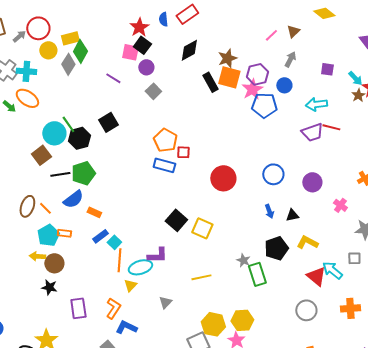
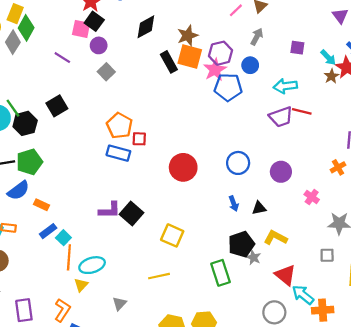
yellow rectangle: (70, 38) -> (15, 14), turned -54
yellow square: (202, 228) -> (172, 235), moved
purple L-shape: (157, 255) -> (110, 210), moved
gray star: (243, 260) -> (253, 257), moved
cyan arrow: (332, 270) -> (303, 295), moved

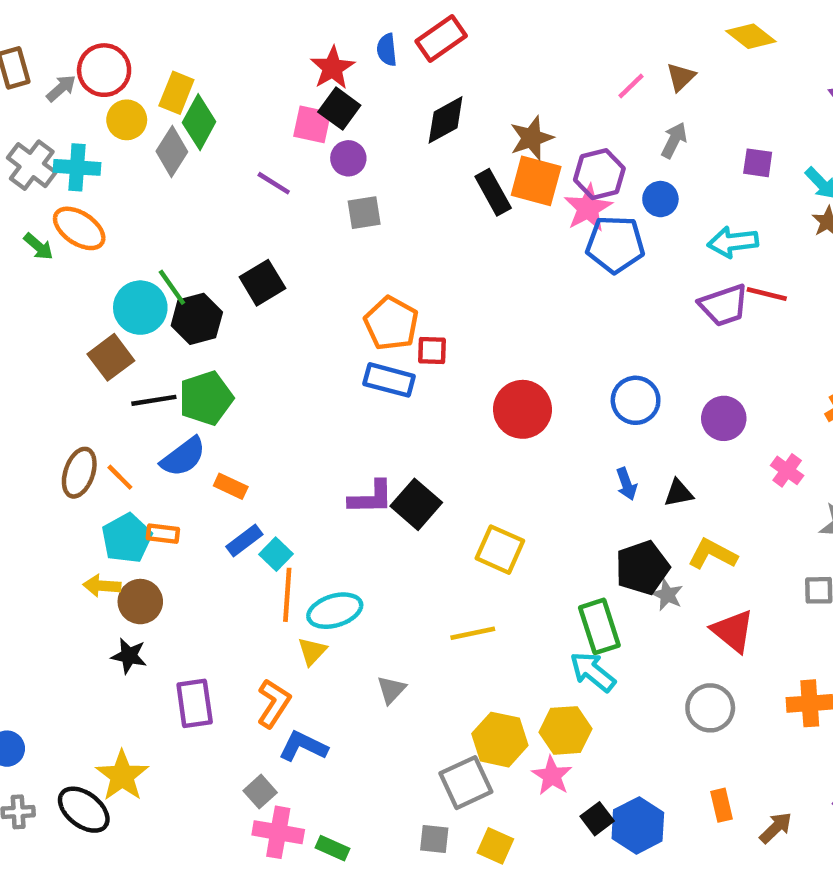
gray square: (106, 72) -> (364, 213), turned 35
cyan arrow: (303, 295) -> (593, 672), moved

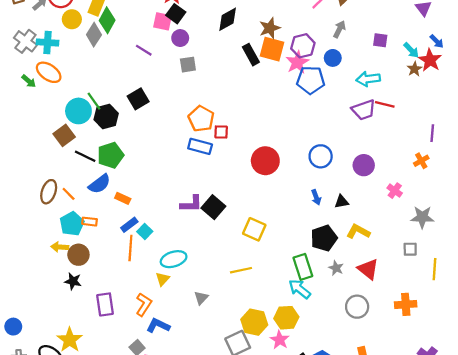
black line: (154, 400) -> (85, 156), turned 35
orange line: (287, 595) -> (130, 248), moved
gray star: (667, 595) -> (336, 268), moved

